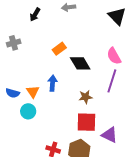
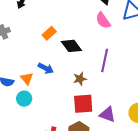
pink semicircle: (114, 56) -> (103, 20), moved
blue arrow: (52, 83) -> (46, 68), turned 119

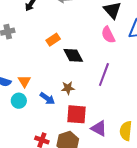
blue arrow: (46, 68) -> (47, 98), moved
brown star: (80, 79) -> (68, 88), moved

